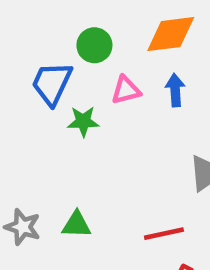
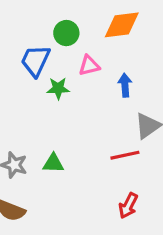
blue arrow: (175, 90) -> (125, 85), moved
red line: (164, 234) -> (125, 155), moved

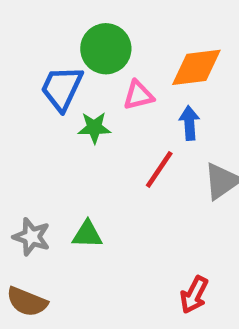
orange diamond: (122, 25) -> (196, 67), moved
green circle: (66, 33) -> (106, 49), size x1.4
red line: (125, 155) -> (159, 169), moved, turned -44

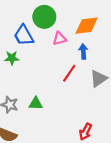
blue trapezoid: (62, 88) -> (24, 35), turned -55
green star: (94, 128) -> (12, 58), moved

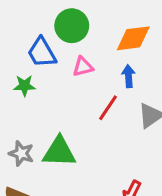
pink triangle: (59, 39) -> (83, 67), moved
green triangle: (36, 104) -> (59, 152), size x1.6

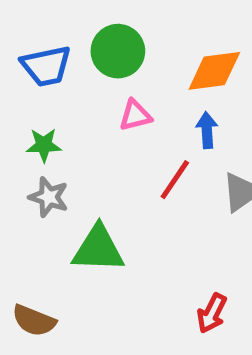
blue trapezoid: (42, 52) -> (46, 66), moved, turned -72
gray star: (21, 153) -> (49, 197), moved

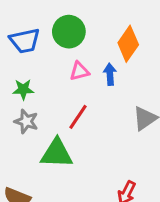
orange diamond: (214, 71) -> (128, 44), turned -48
blue arrow: (207, 130) -> (110, 74), moved
red line: (175, 180) -> (78, 117), moved

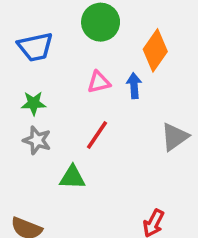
green circle: (69, 32) -> (101, 22), moved
green triangle: (57, 153) -> (72, 177), size x0.7

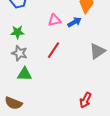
blue arrow: (134, 86) -> (74, 22), turned 64
green triangle: (72, 177) -> (24, 74), moved

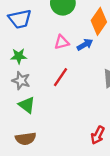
green triangle: (24, 74) -> (27, 105), turned 35
brown semicircle: (13, 103) -> (26, 139), moved, turned -30

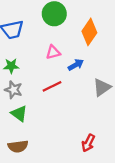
blue arrow: (85, 45) -> (76, 65), moved
red line: (61, 77) -> (52, 86), turned 30

